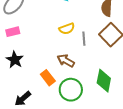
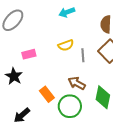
pink rectangle: (13, 32) -> (29, 54), moved
brown arrow: (66, 61) -> (77, 83), moved

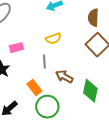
gray line: (83, 55) -> (44, 62), moved
green circle: (70, 106) -> (47, 107), moved

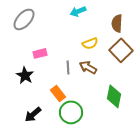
yellow semicircle: (53, 39) -> (90, 43), moved
brown arrow: (64, 77) -> (88, 67), moved

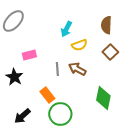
cyan arrow: (78, 11) -> (66, 29), moved, turned -42
brown square: (121, 50) -> (110, 52), size x0.7

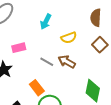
cyan arrow: (66, 29) -> (46, 22), moved
gray line: (57, 69) -> (47, 62), turned -56

